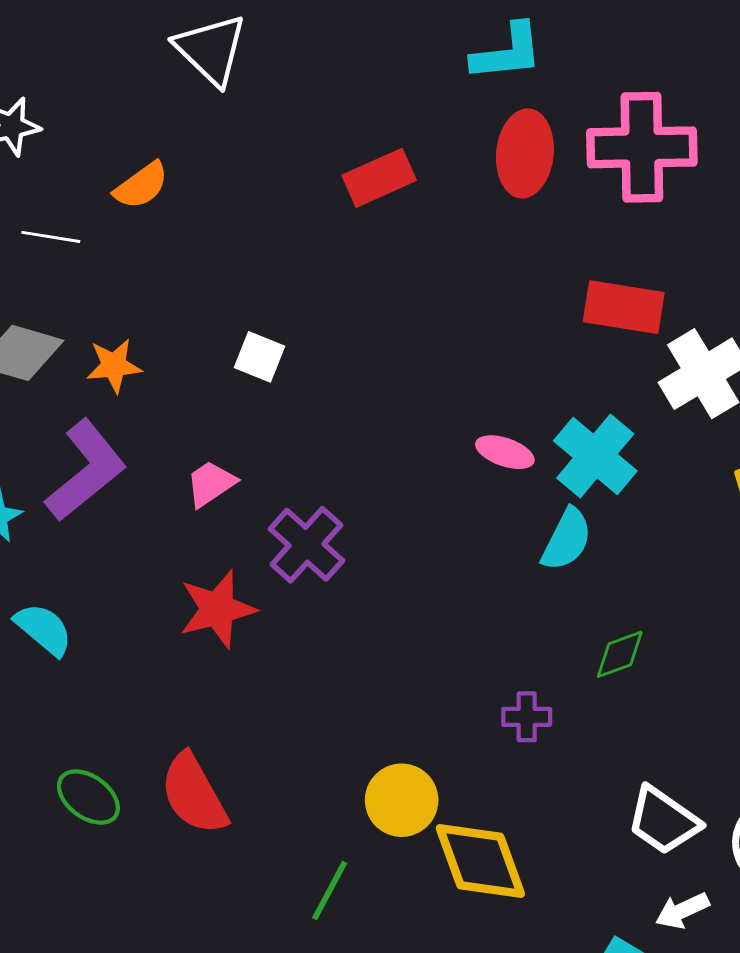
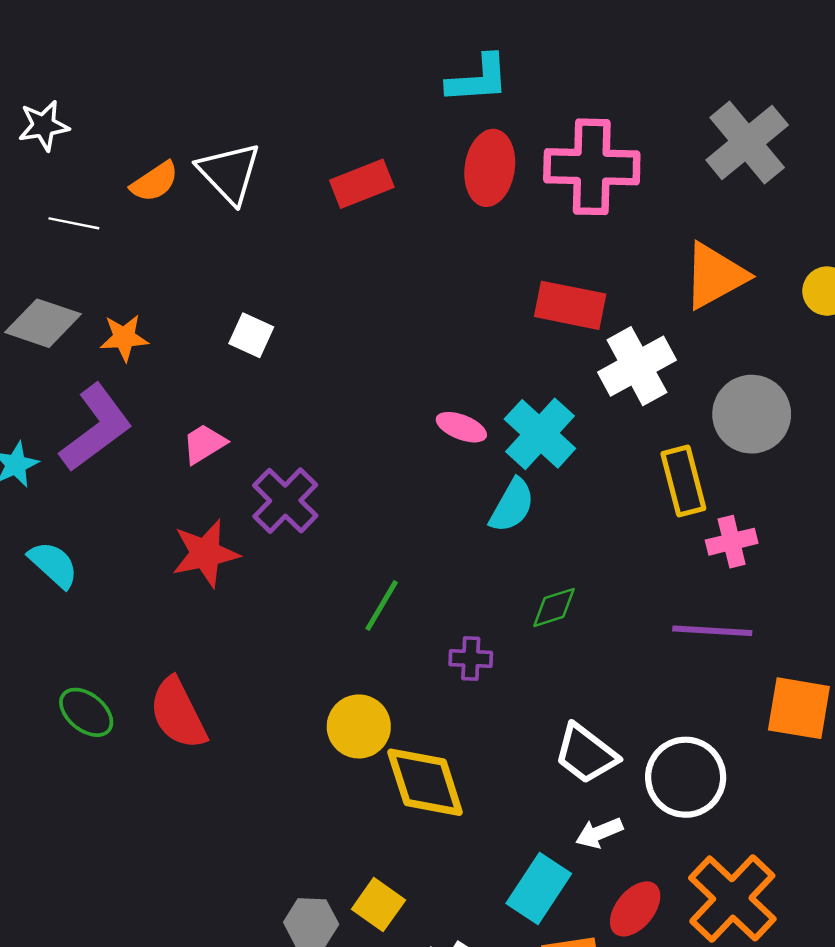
white triangle: (211, 50) -> (229, 173), moved
green line: (330, 891) -> (382, 606), moved

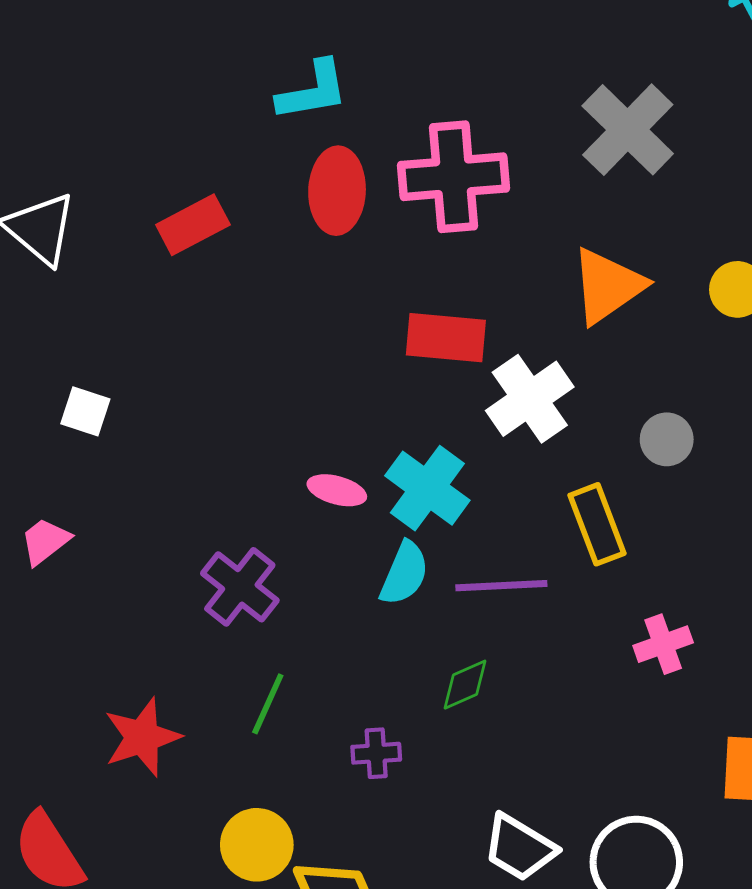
gray circle: (752, 414) -> (667, 439), size x0.6
purple cross: (285, 501) -> (240, 587), moved
pink cross: (732, 542) -> (663, 644), moved
red star: (205, 553) -> (142, 737), moved
purple line: (712, 631) -> (501, 586), moved

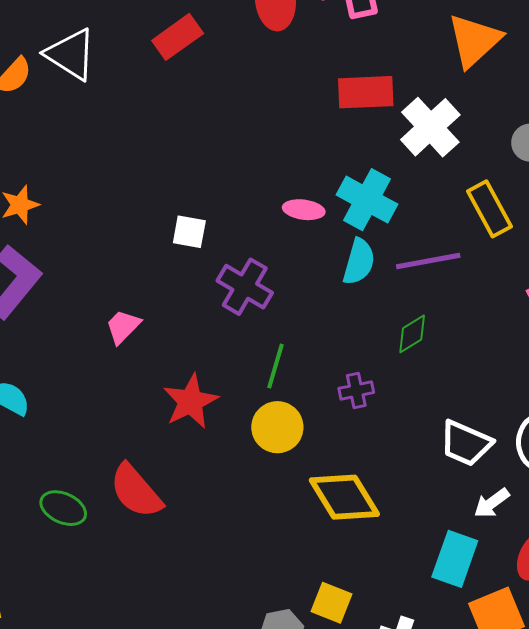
white square: (85, 411) -> (189, 232), moved
pink trapezoid: (45, 541) -> (123, 327), moved
yellow circle: (257, 845) -> (277, 427), moved

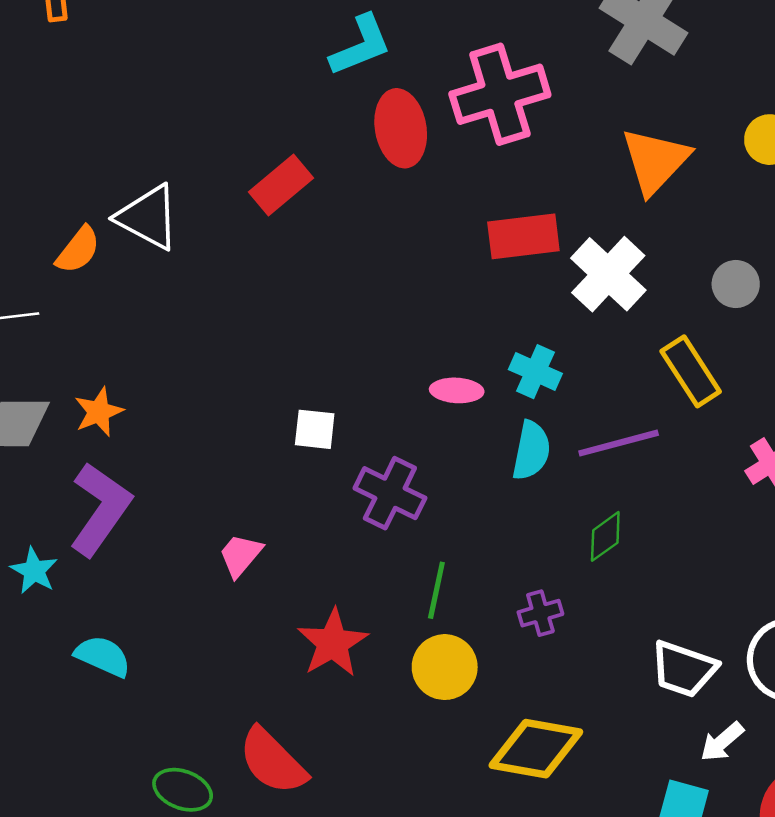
cyan cross: (367, 200) -> (535, 372), size x0.7
yellow diamond: (344, 497) -> (536, 749), turned -44

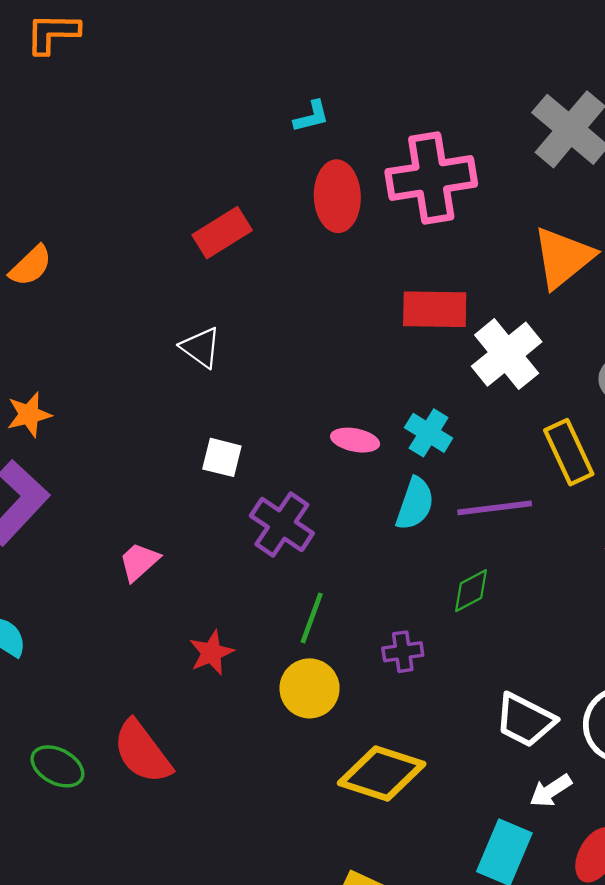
cyan L-shape: (361, 45) -> (311, 116), size x0.6
white triangle: (148, 217) -> (201, 347), moved, size x0.7
red star: (333, 643) -> (211, 653), size x0.7

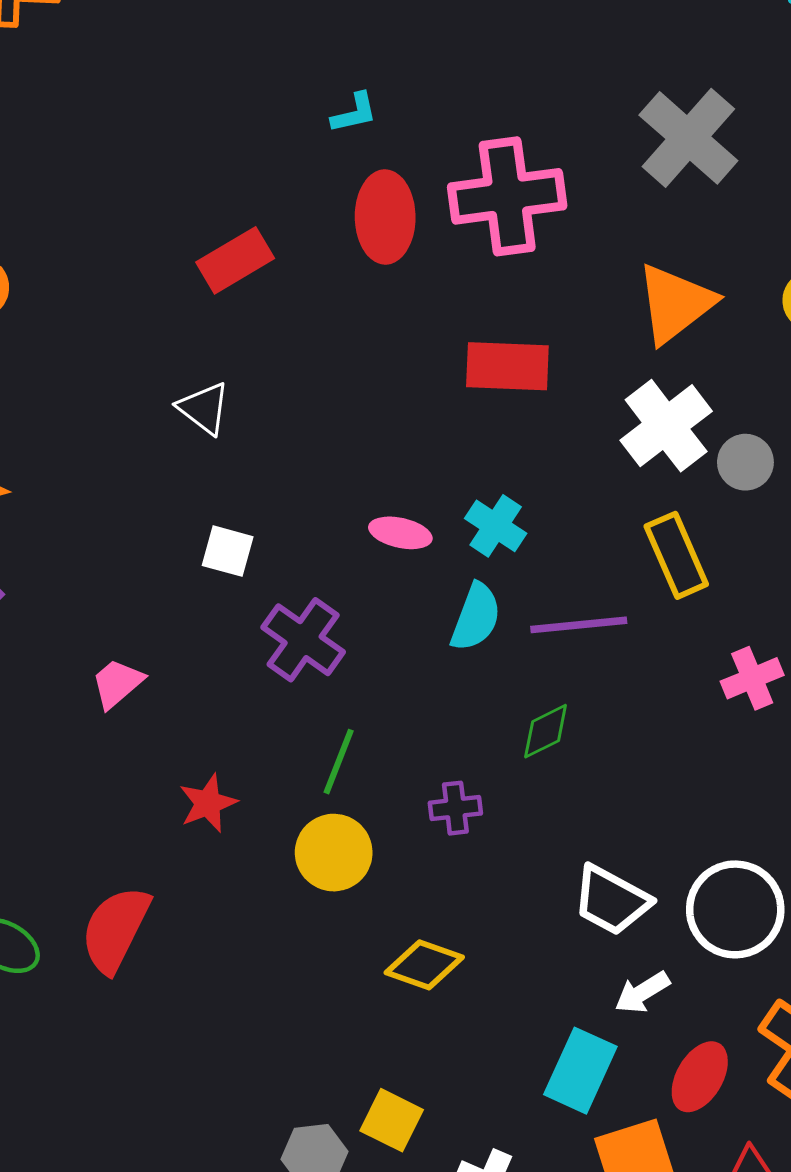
white cross: (507, 354) -> (666, 426), moved
red semicircle: (142, 752) -> (115, 929), turned 62
yellow diamond: (382, 774) -> (424, 965), size x0.7

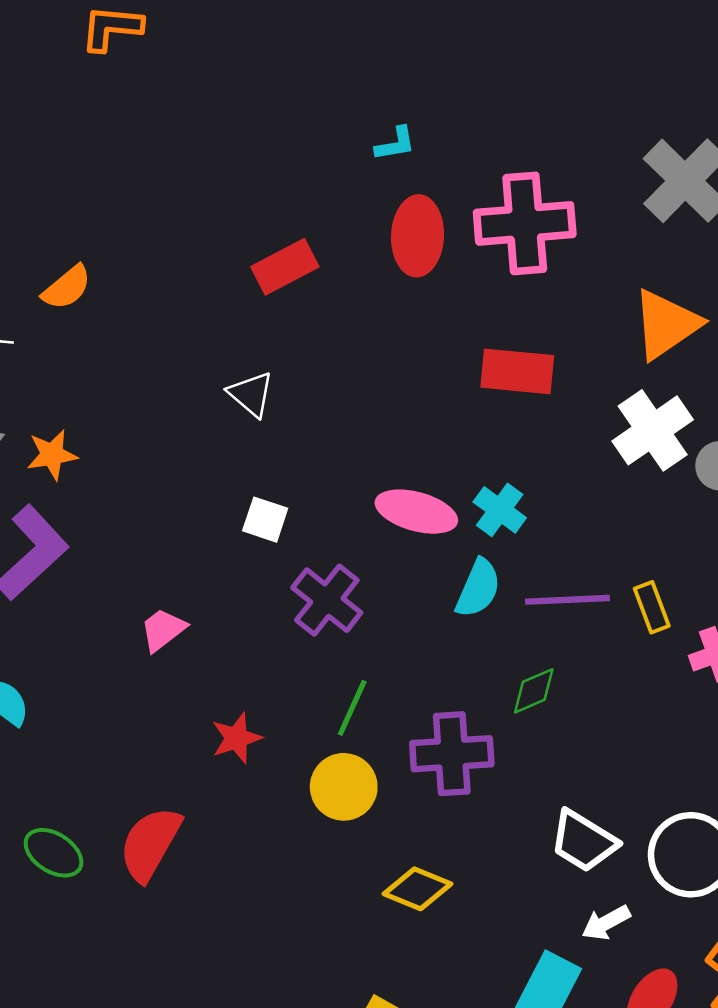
pink ellipse: (400, 533) -> (416, 512), size x1.5
yellow rectangle: (676, 555) -> (652, 607), moved, size x0.7
purple cross: (455, 808) -> (452, 754), size x1.8

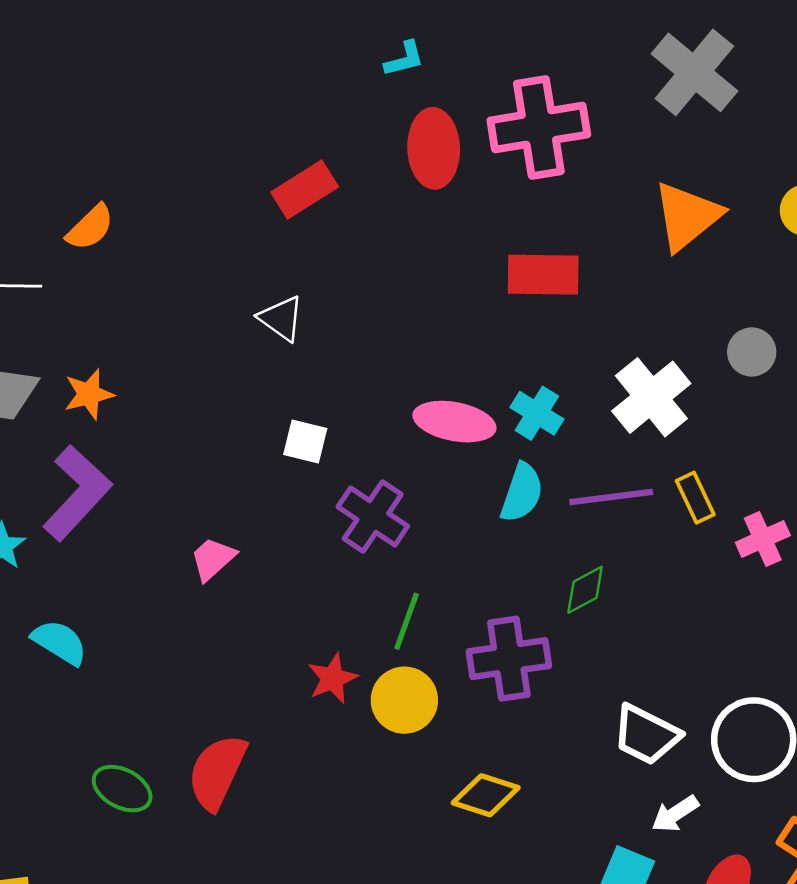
white cross: (653, 430) -> (651, 397), moved
red star: (236, 738) -> (332, 678), moved

